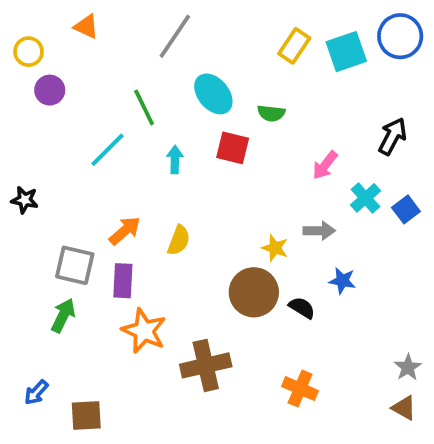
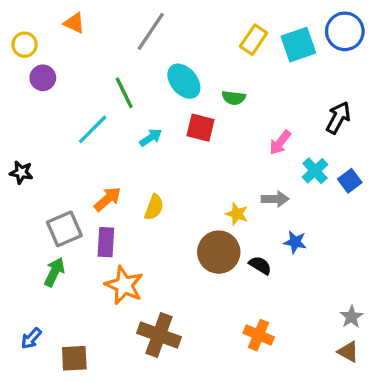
cyan arrow: (175, 159) -> (151, 138), turned 55
gray square: (75, 265) -> (64, 229), turned -36
brown cross: (206, 365) -> (159, 335), moved, turned 33

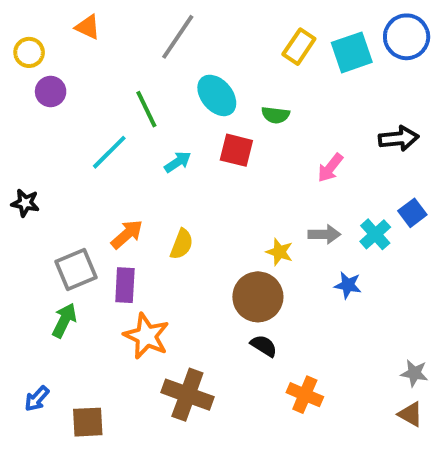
black arrow: (338, 118) -> (399, 138), turned 56
cyan cross: (315, 171) -> (375, 234), moved
black semicircle: (260, 265) -> (264, 346), moved
gray star: (351, 317) -> (414, 373), turned -30

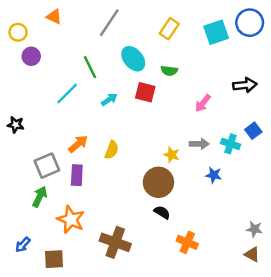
yellow rectangle: (299, 47) -> (169, 29), moved
cyan cross: (375, 234) -> (230, 144), turned -30
orange star: (146, 336) -> (71, 220), moved

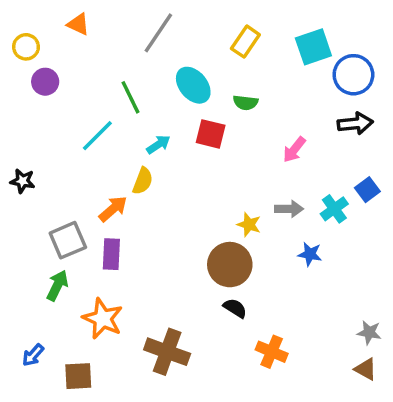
blue circle: (250, 23) -> (353, 75), moved
cyan cross: (230, 144) -> (334, 209), turned 36
yellow semicircle: (112, 150) -> (143, 181), moved

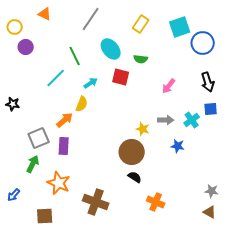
black arrow: (355, 123) -> (208, 82), moved, turned 78
blue square: (367, 190) -> (211, 109), turned 32
blue arrow: (33, 355) -> (14, 195), moved

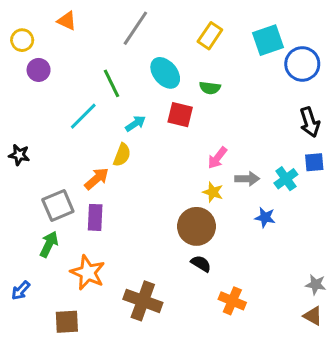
pink arrow: (169, 86) -> (217, 158), moved

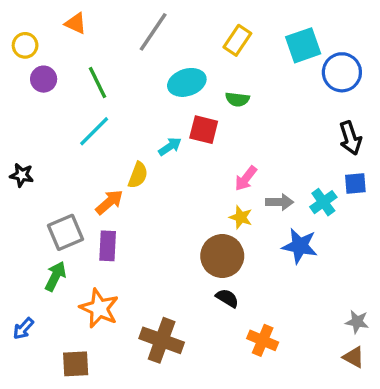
cyan ellipse: (165, 73) -> (187, 82), turned -68
green line: (112, 83) -> (98, 82), moved
cyan arrow: (135, 124) -> (170, 146), moved
blue star: (265, 217) -> (300, 246), size x1.5

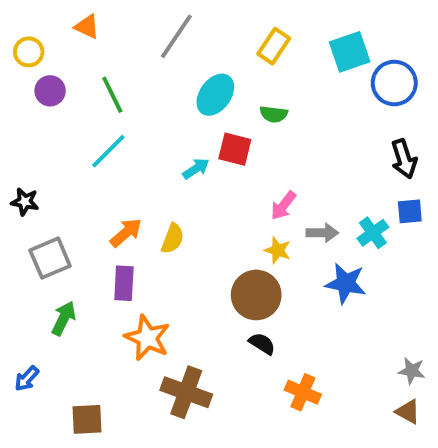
cyan ellipse: (187, 82) -> (215, 95), turned -36
yellow semicircle: (138, 175) -> (173, 239), moved
gray square: (65, 232) -> (50, 258), moved
orange star: (99, 308) -> (147, 338), moved

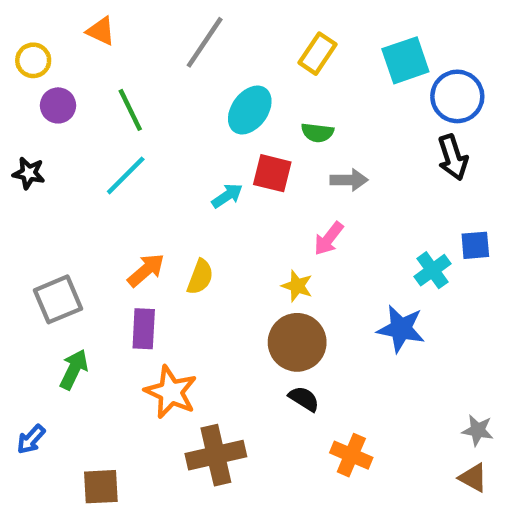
black arrow: (404, 159) -> (453, 157), moved
black star: (25, 202) -> (29, 173), moved
gray arrow: (322, 233) -> (349, 180), moved
yellow star: (278, 250) -> (297, 286), moved
brown cross: (186, 392) -> (216, 455), turned -33

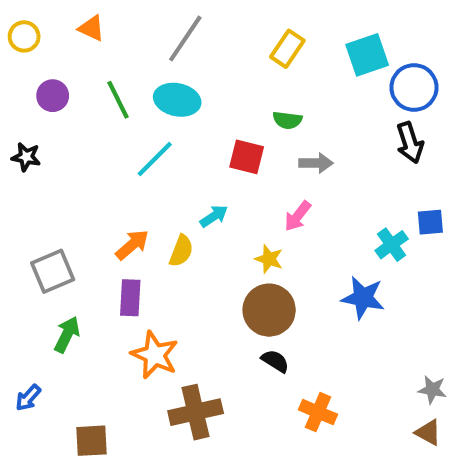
yellow circle: (33, 60) -> (24, 36), moved
cyan ellipse: (250, 110) -> (177, 100), moved, turned 66
cyan line: (126, 175) -> (155, 159), moved
cyan arrow: (227, 196) -> (214, 216), moved

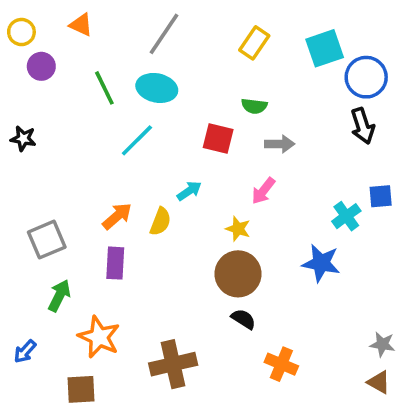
purple circle: (53, 96) -> (41, 66), moved
orange star: (155, 355) -> (99, 337), moved

